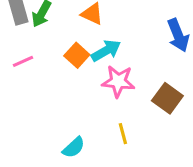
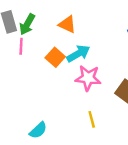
pink line: (23, 61) -> (21, 46), moved, turned -63
cyan semicircle: (74, 147) -> (38, 130), moved

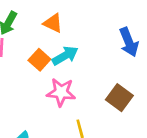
pink star: (88, 78) -> (61, 92), moved

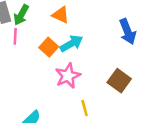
pink star: (61, 92) -> (68, 76), turned -30

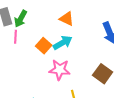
orange triangle: (61, 15) -> (67, 19), moved
pink star: (68, 76) -> (60, 70), turned 30

